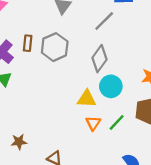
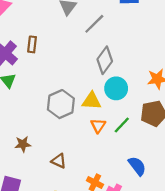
gray line: (104, 21) -> (94, 24), moved
gray hexagon: (55, 47) -> (61, 104), moved

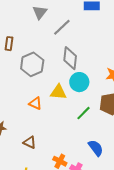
gray diamond: (105, 60) -> (70, 58), turned -30
gray hexagon: (61, 104) -> (32, 64), moved
orange triangle: (98, 126) -> (35, 103), moved, turned -40

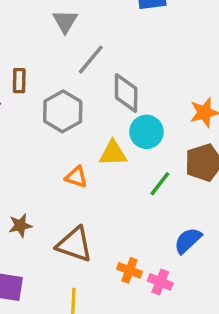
gray line: (62, 27) -> (91, 60), moved
brown triangle: (30, 142) -> (74, 244), size x1.6
blue semicircle: (96, 148) -> (188, 241), turned -90

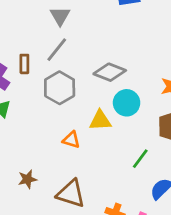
gray line: (91, 60) -> (57, 50), moved
gray diamond: (126, 93) -> (110, 72), turned -68
green line: (160, 184) -> (140, 159), moved

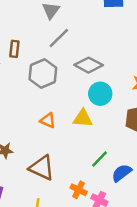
gray line: (57, 50) -> (59, 38), moved
yellow triangle: (100, 120) -> (83, 118), moved
green line: (140, 159) -> (99, 159), moved

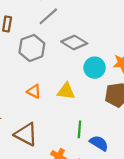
cyan circle: (100, 94) -> (95, 68), moved
green line: (99, 159) -> (79, 129), turned -42
blue semicircle: (122, 173) -> (99, 143), turned 66

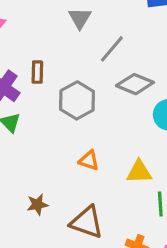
gray line: (48, 16) -> (112, 49), moved
yellow triangle: (66, 91) -> (139, 172), moved

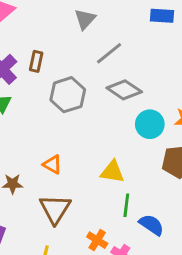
orange triangle: (89, 160) -> (52, 165), moved
brown triangle: (87, 222) -> (55, 209), turned 32

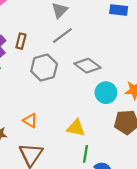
gray line: (109, 53) -> (62, 36), moved

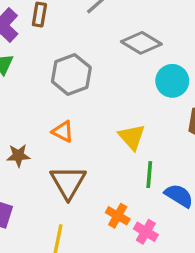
gray hexagon: (44, 68) -> (71, 74), moved
yellow triangle: (76, 128) -> (132, 137), turned 42

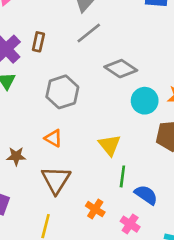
pink cross: (146, 232) -> (130, 224), moved

